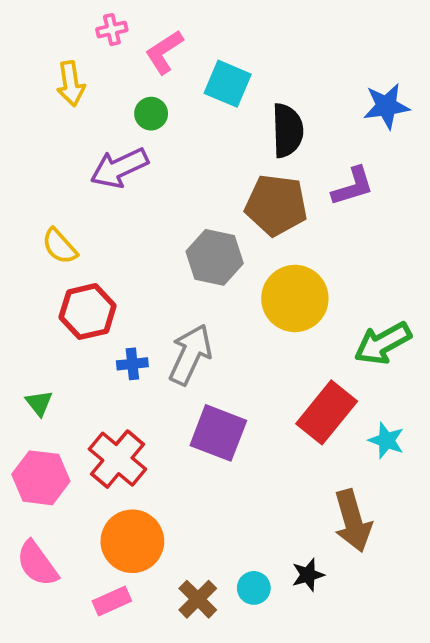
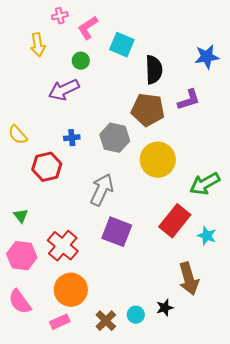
yellow semicircle: (60, 246) -> (18, 135), moved
blue cross: (132, 364) -> (72, 138), moved

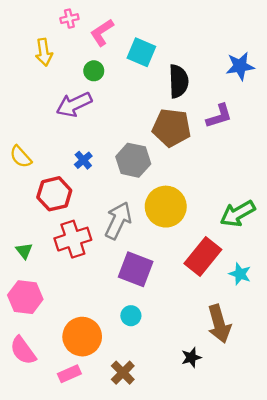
blue cross: (72, 138) -> (83, 160), turned -35
yellow circle: (158, 160) -> (166, 207), moved
red cross: (63, 246) -> (73, 239), moved, turned 32
cyan circle: (136, 315) -> (131, 316), moved

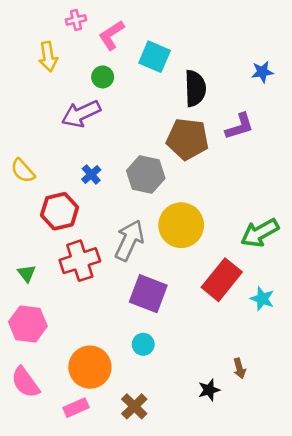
blue star: (240, 66) -> (262, 72), size x0.7
brown arrow: (219, 324) -> (239, 368), moved, size x0.5

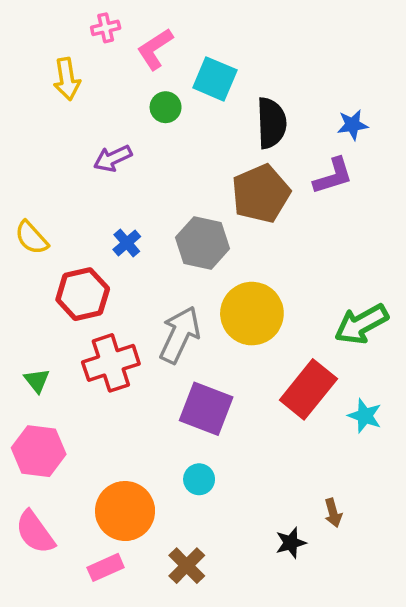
blue star: (262, 72) -> (352, 125), moved
green circle: (103, 77) -> (166, 107), moved
purple arrow: (81, 114) -> (113, 158), size x0.7
brown pentagon: (188, 139) -> (261, 194), turned -30

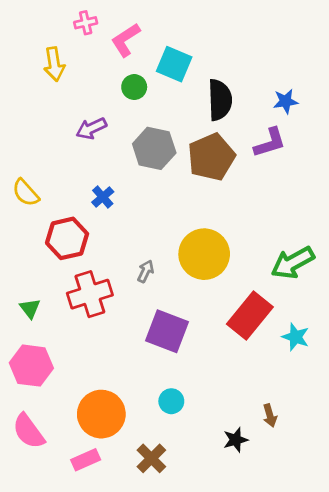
gray hexagon: (203, 243) -> (154, 148), moved
gray arrow: (180, 335) -> (146, 271), size x0.5
cyan circle: (199, 479) -> (171, 401), moved

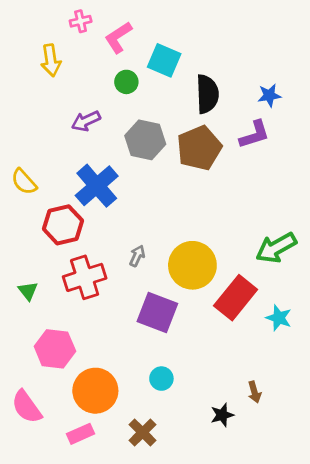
blue cross: (103, 197) -> (97, 186), size x2.0
yellow circle: (204, 254) -> (192, 265), moved
pink hexagon: (31, 366) -> (55, 349), moved

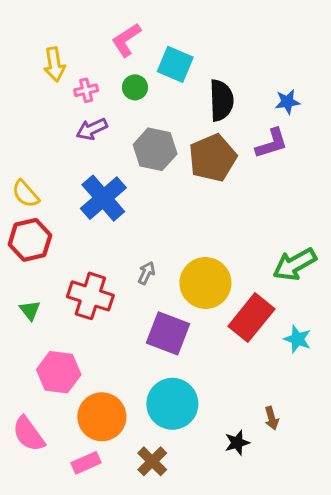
pink cross: (81, 21) -> (86, 90), moved
red hexagon: (63, 225) -> (30, 240), moved
red cross: (85, 277) -> (90, 296), turned 36
cyan circle: (161, 379) -> (172, 404), size x2.0

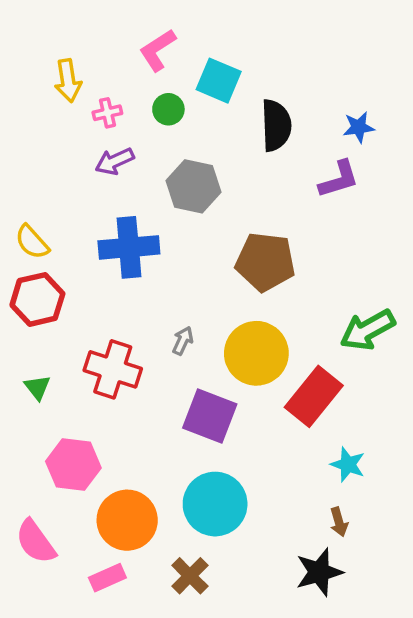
brown pentagon: (213, 158) -> (265, 262), moved, turned 30
blue cross: (103, 198) -> (129, 247), turned 36
cyan star: (297, 339) -> (348, 465), moved
black star: (237, 443) -> (319, 572), moved, size x1.5

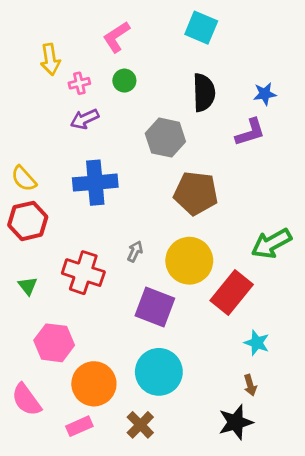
cyan square: (219, 81) -> (201, 28), moved
gray hexagon: (194, 186) -> (165, 138), moved

